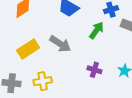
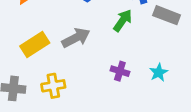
gray arrow: (60, 44) -> (76, 38), turned -60

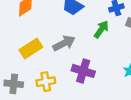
purple cross: (120, 71) -> (83, 71), moved, size x1.5

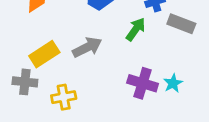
purple cross: (83, 71) -> (143, 83), moved
gray cross: (14, 84) -> (25, 82), moved

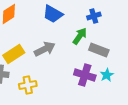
gray rectangle: (181, 24) -> (99, 50), moved

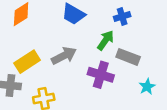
purple cross: (85, 75) -> (101, 75), moved
cyan star: (107, 75) -> (147, 87), moved

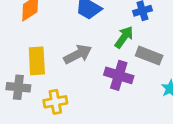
yellow rectangle: (27, 62) -> (37, 61), turned -60

